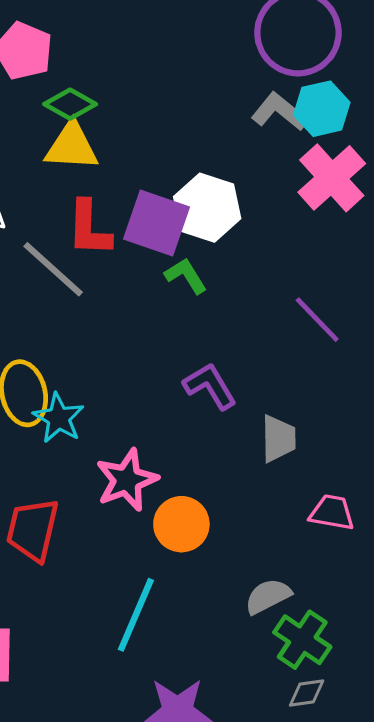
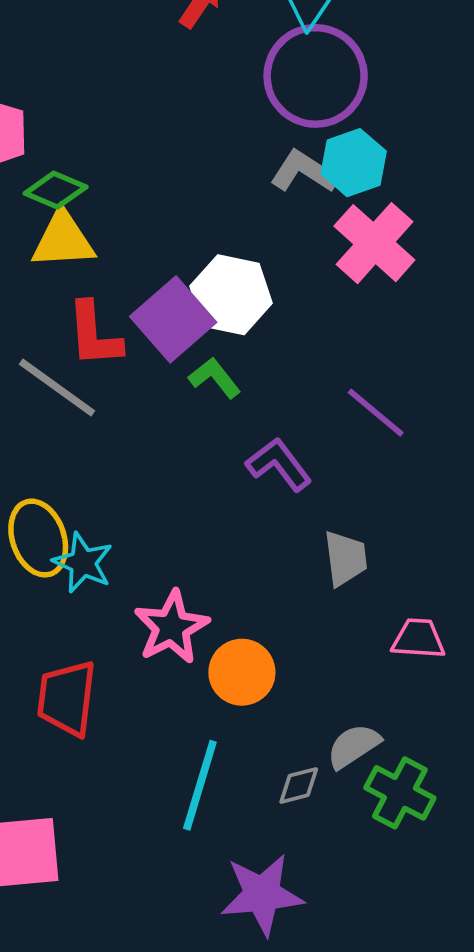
purple square: (156, 223) -> (173, 319), turned 36
purple L-shape: (210, 386) -> (279, 464), moved
gray diamond: (307, 693) -> (299, 785), moved

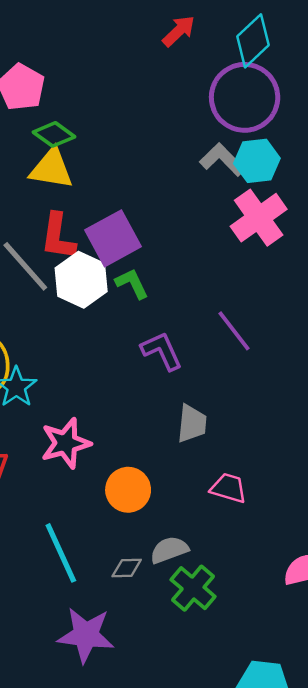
white hexagon: (231, 295) -> (81, 280), moved
orange circle: (242, 672) -> (128, 490), moved
cyan line: (200, 785) -> (61, 553), turned -54

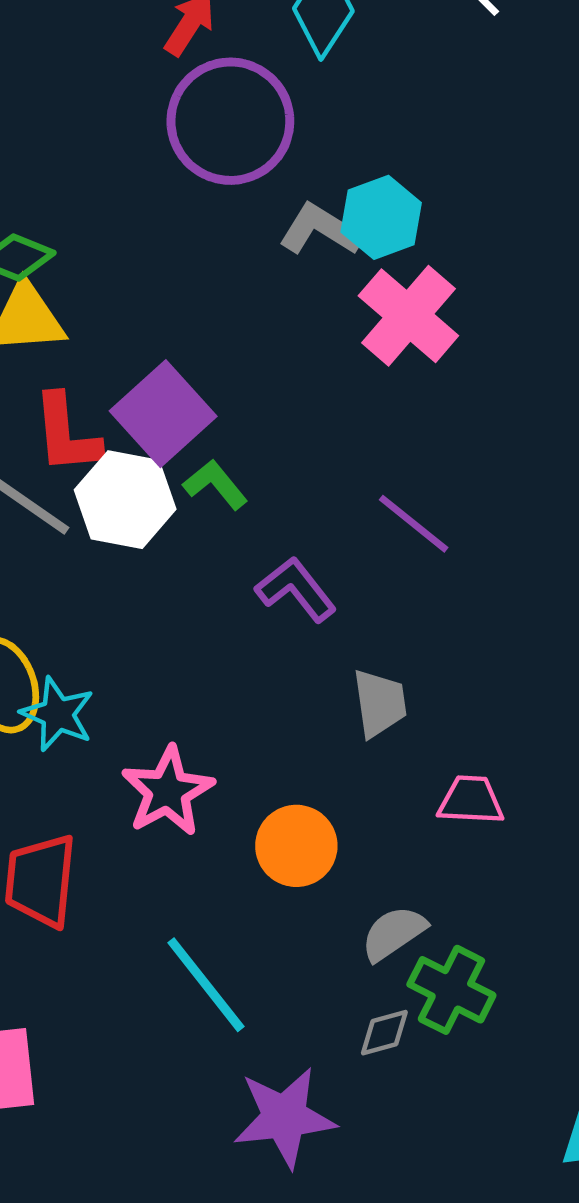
purple circle: (245, 97) -> (230, 121), moved
gray diamond: (127, 568) -> (384, 1033), moved

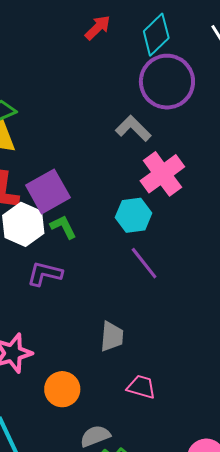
purple circle: (230, 121) -> (167, 82), moved
cyan hexagon: (381, 217) -> (134, 215), moved
purple L-shape: (296, 589) -> (45, 274), moved, turned -51

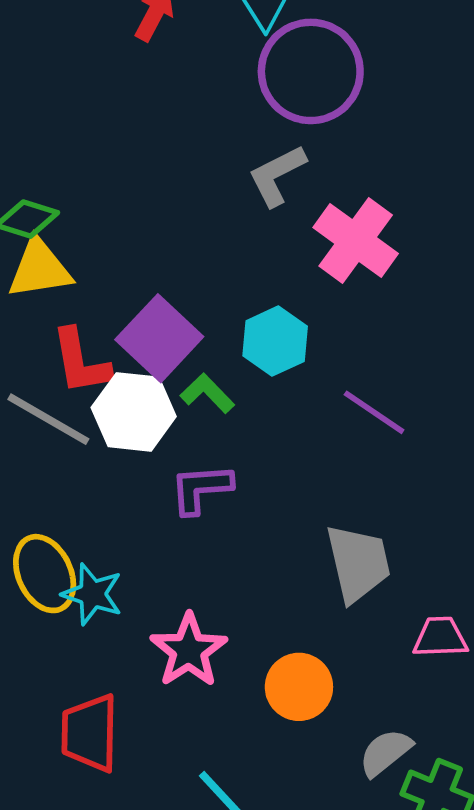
gray L-shape: (133, 128) -> (277, 175), turned -54
cyan hexagon: (134, 215) -> (275, 341), moved
gray trapezoid: (112, 336) -> (358, 563), size x1.4

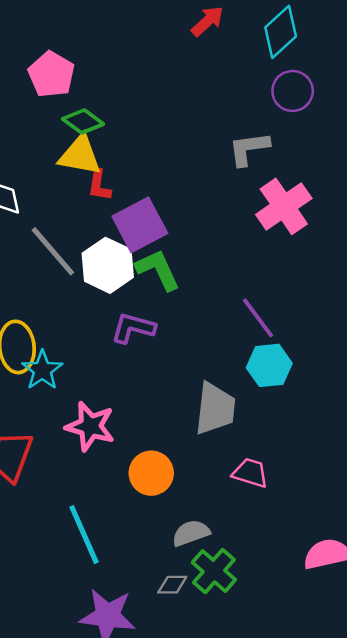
purple circle: (311, 71) -> (293, 91), size x0.6
cyan hexagon: (275, 341) -> (269, 365), moved
red L-shape: (81, 362) -> (99, 185), moved, size x0.7
green L-shape: (207, 393) -> (158, 270), size x1.4
pink star: (189, 650) -> (90, 426), turned 30

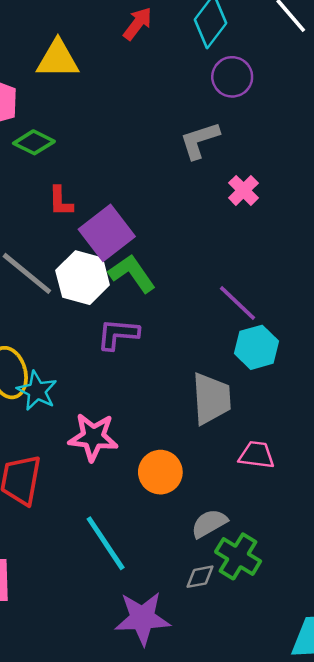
yellow triangle: (80, 155) -> (58, 59), moved
pink cross: (284, 206) -> (243, 190), size x0.6

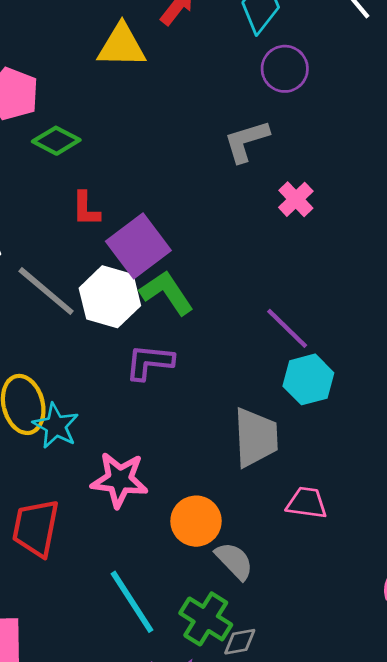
yellow triangle: (58, 59) -> (122, 46), moved
gray semicircle: (209, 523) -> (234, 561), moved, turned 75
green cross: (238, 556) -> (206, 619), moved

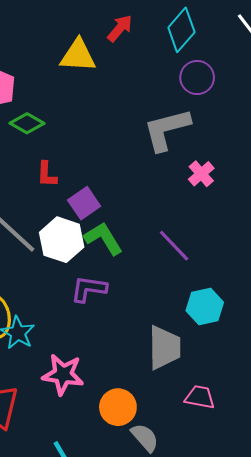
gray L-shape: (246, 141) -> (167, 129), size x1.4
purple square: (138, 246) -> (84, 203), size x0.7
purple line: (287, 328) -> (174, 246), moved

